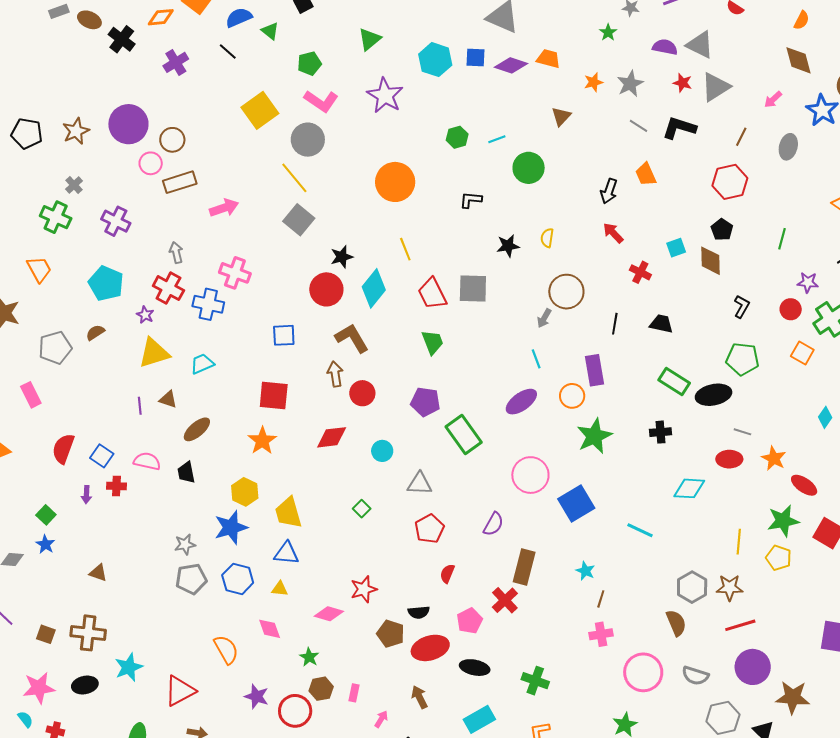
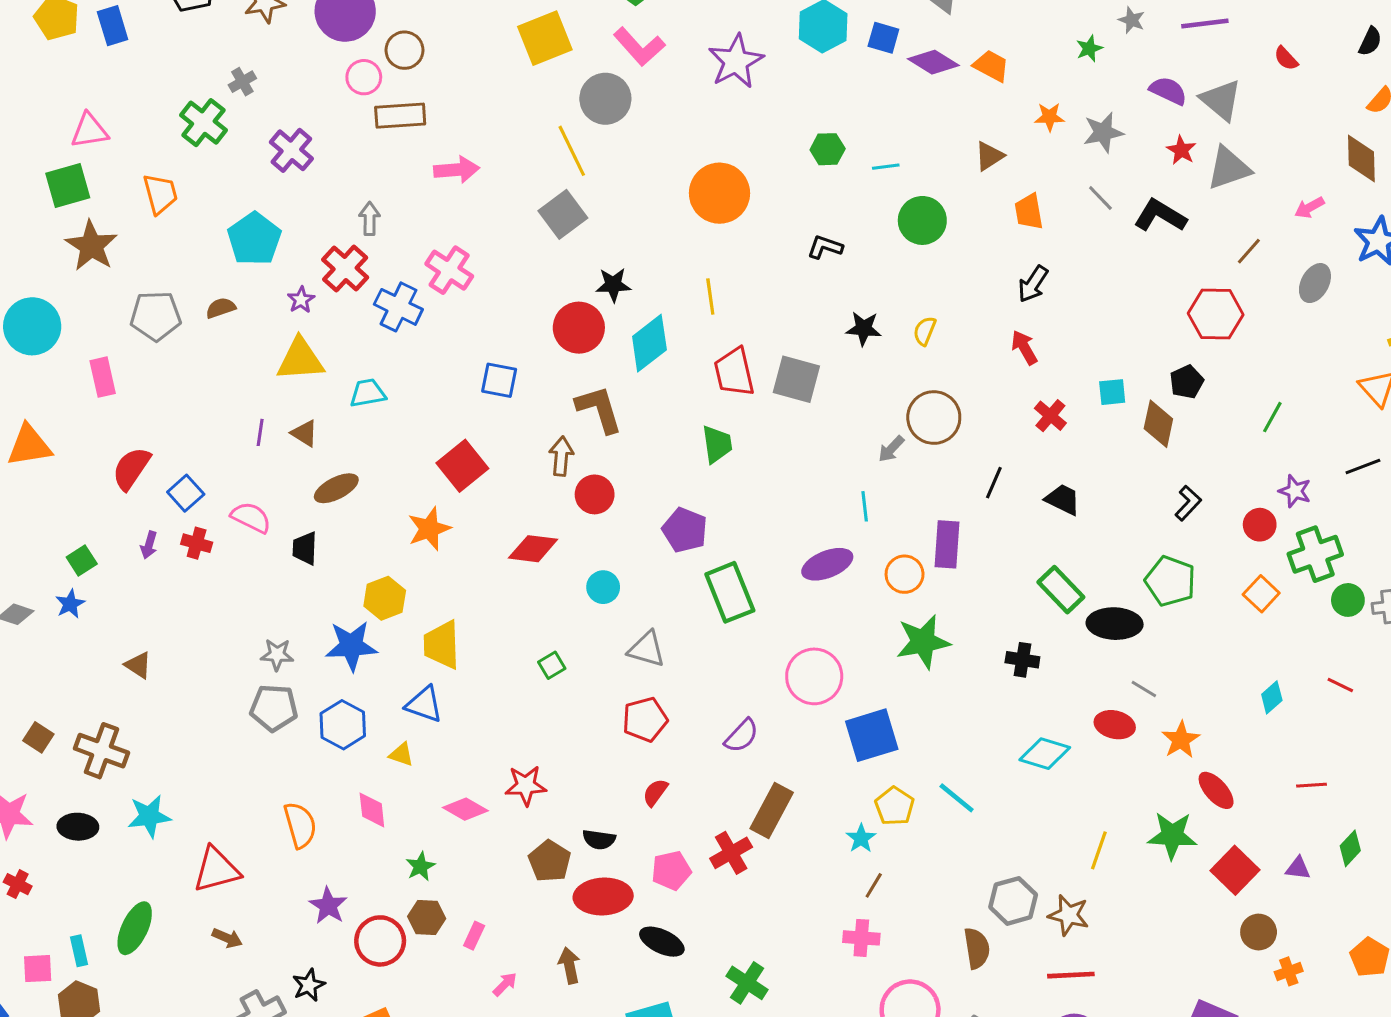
orange trapezoid: (646, 174) -> (1029, 212), moved
red square: (274, 396) -> (462, 466), turned 32
yellow pentagon: (779, 558) -> (895, 806), moved

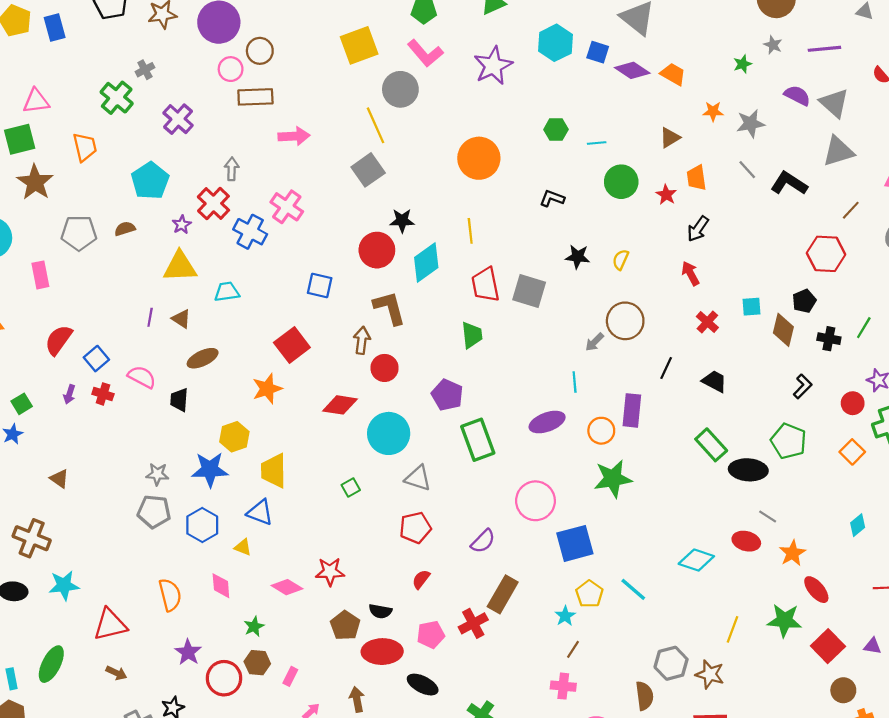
red star: (1181, 150) -> (666, 195), moved
cyan circle: (603, 587) -> (389, 433), size x1.8
black cross: (1022, 660) -> (829, 339), moved

